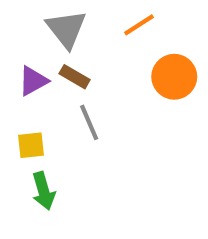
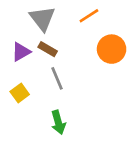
yellow square: (31, 145) -> (20, 93), turned -30
green arrow: (43, 191) -> (58, 122), moved

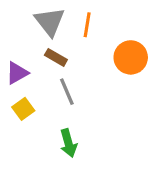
orange line: (89, 16) -> (87, 25), moved, turned -48
purple triangle: (21, 52) -> (17, 73), moved

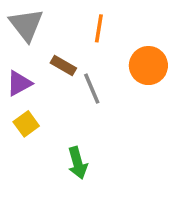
gray triangle: (50, 22) -> (26, 25), moved
gray line: (67, 92) -> (92, 89), moved

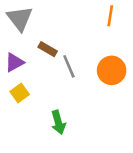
orange line: (99, 28) -> (110, 16), moved
orange circle: (148, 66) -> (112, 70), moved

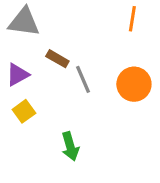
gray triangle: (20, 18) -> (24, 22), turned -44

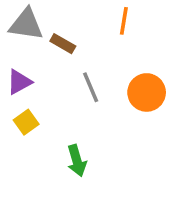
orange line: (132, 19) -> (124, 21), moved
brown rectangle: (57, 59) -> (63, 44), moved

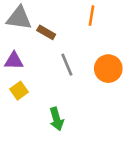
purple triangle: (19, 82) -> (14, 61), turned 30

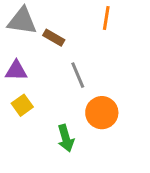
orange circle: (108, 69) -> (102, 113), moved

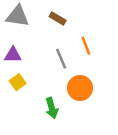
orange line: (106, 18) -> (86, 46), moved, turned -30
brown rectangle: (54, 38) -> (58, 19), moved

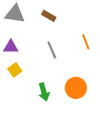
orange line: (86, 46) -> (86, 42), moved
orange circle: (80, 88) -> (76, 88), moved

